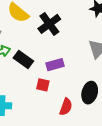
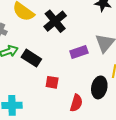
purple rectangle: (55, 65) -> (79, 52), moved

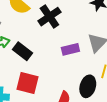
red square: (52, 82) -> (27, 83), moved, size x1.6

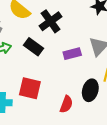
black rectangle: (23, 51) -> (34, 47), moved

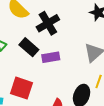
purple rectangle: (72, 54) -> (51, 57), moved

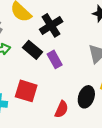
purple rectangle: (51, 57) -> (55, 59), turned 72

